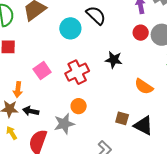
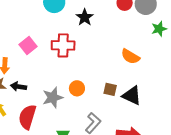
black star: (114, 60) -> (85, 17), moved, turned 30
red cross: (77, 72) -> (63, 45), turned 30
orange circle: (79, 106) -> (77, 88), moved

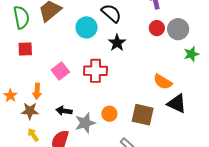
black arrow: (19, 87) -> (64, 111), moved
brown square: (110, 89) -> (143, 115), size x1.6
black triangle: (132, 95) -> (177, 104), moved

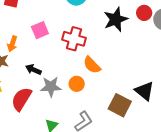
black star: (117, 43) -> (116, 19), moved, size x1.4
orange semicircle: (163, 82) -> (92, 65), moved
brown square: (143, 115) -> (120, 105), moved

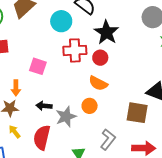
red circle: (144, 13) -> (100, 58), moved
pink square: (40, 30) -> (38, 66), turned -30
red cross: (74, 39) -> (75, 50), moved

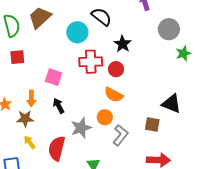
black star: (106, 32) -> (122, 44), size x0.7
black arrow: (44, 106) -> (59, 106), moved, turned 56
brown square: (137, 113) -> (152, 125), size x0.7
gray L-shape: (108, 139) -> (120, 135), moved

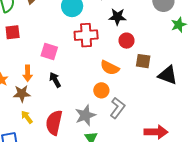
black star: (122, 44) -> (117, 17), turned -30
red circle: (116, 69) -> (126, 41), moved
brown square: (152, 125) -> (143, 61), moved
gray star: (81, 128) -> (85, 115), moved

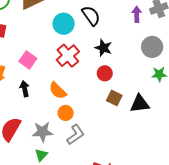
red cross: (86, 35) -> (68, 56), turned 35
orange semicircle: (110, 68) -> (58, 91), moved
black triangle: (168, 75) -> (140, 104), moved, turned -45

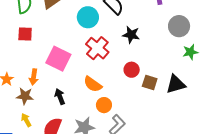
pink square: (28, 60) -> (58, 59), size x1.4
red circle: (105, 73) -> (132, 70), moved
black arrow: (25, 89) -> (60, 97), moved

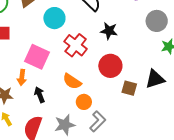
cyan circle: (88, 17) -> (54, 18), moved
red circle: (132, 70) -> (110, 66), size x1.5
orange arrow: (34, 77) -> (22, 77), moved
brown square: (150, 83) -> (129, 88), moved

